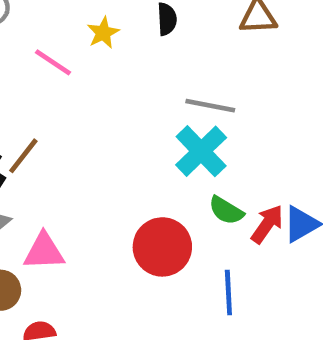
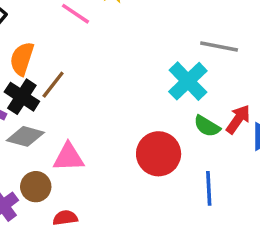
gray line: (210, 106) -> (219, 47), moved
red arrow: (267, 224) -> (238, 119), moved

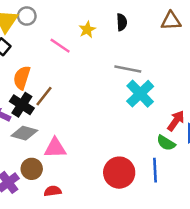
gray line: (219, 47) -> (128, 69), moved
green semicircle: (207, 126) -> (166, 143), moved
red circle: (159, 154) -> (119, 173), moved

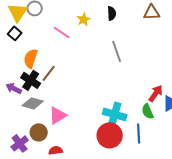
gray line: (128, 69) -> (117, 51), turned 60
cyan cross: (140, 94) -> (115, 114), moved, turned -30
green semicircle: (166, 143) -> (148, 111), turned 35
pink triangle: (55, 148) -> (58, 115), turned -30

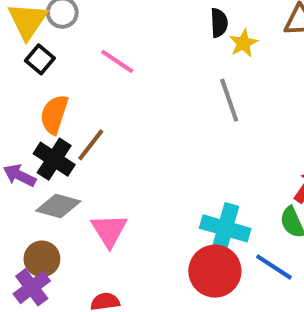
yellow star: (84, 19) -> (243, 43), moved
black square: (15, 33) -> (40, 59), moved
pink triangle: (58, 115) -> (109, 230), turned -30
brown circle: (39, 132) -> (42, 259), moved
blue line: (139, 133) -> (274, 267), turned -54

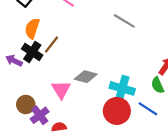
gray line: (229, 100) -> (124, 21), turned -40
gray diamond: (58, 206) -> (86, 77), moved
purple cross: (32, 287) -> (40, 115), moved

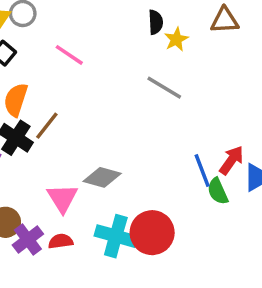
cyan cross: (122, 88) -> (116, 236), moved
blue line: (148, 109) -> (202, 171), moved, turned 36
red semicircle: (59, 127) -> (61, 241), moved

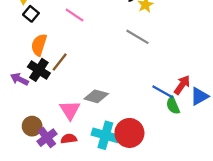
blue line: (202, 171) -> (163, 92), turned -40

